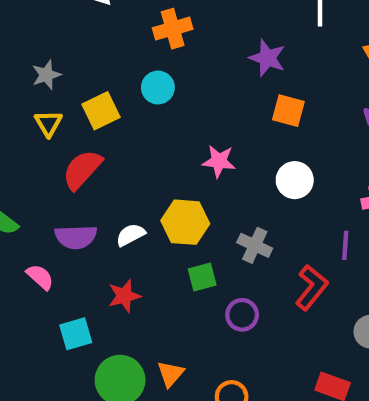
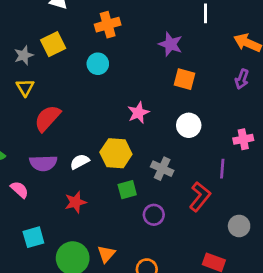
yellow square: (101, 111) -> (53, 44), moved
pink star: (219, 161) -> (138, 113), turned -30
cyan square: (76, 334) -> (33, 237), moved

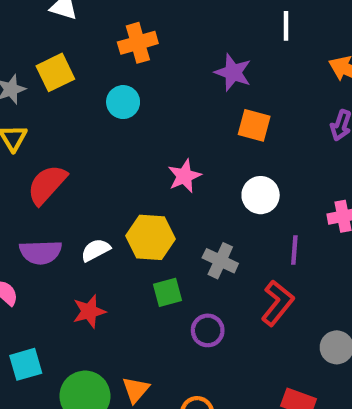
purple line: (222, 169) -> (294, 250), moved

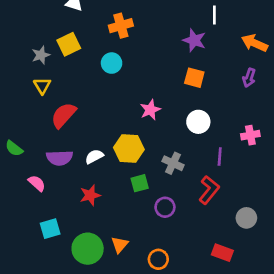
purple star: (233, 72) -> (194, 40), moved

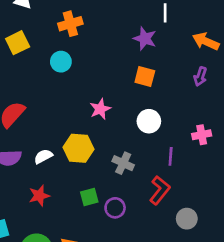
green square: (140, 183) -> (89, 197), moved
gray circle: (246, 218) -> (187, 219), moved

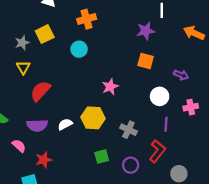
purple star: (145, 39) -> (146, 31), turned -30
purple arrow: (200, 77) -> (181, 75), moved, turned -88
white circle: (149, 121) -> (160, 96), moved
red star: (39, 196) -> (44, 160), moved
purple circle: (115, 208) -> (131, 165), moved

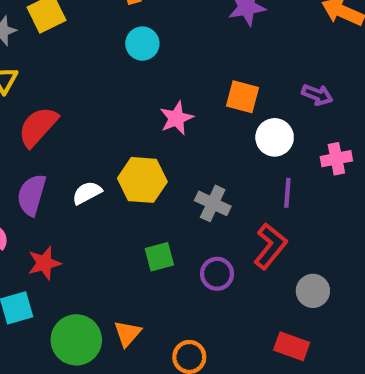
cyan circle: (79, 49) -> (142, 44), moved
orange square: (146, 61) -> (243, 97), moved
purple semicircle: (37, 125) -> (32, 195), turned 108

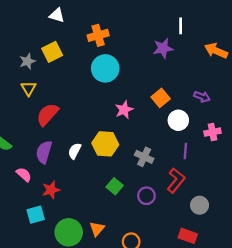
cyan circle: (142, 44) -> (105, 68), size x1.5
orange square: (243, 97) -> (161, 98), turned 36
white semicircle: (87, 193) -> (75, 151), turned -35
green square: (159, 257) -> (115, 186), turned -35

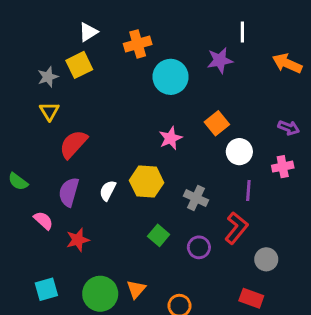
white triangle: (57, 15) -> (88, 32), moved, turned -49
cyan circle: (105, 68) -> (171, 77), moved
purple arrow: (202, 97) -> (289, 128), moved
cyan square: (36, 215) -> (46, 289), moved

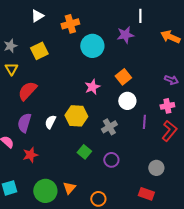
yellow square: (79, 65) -> (39, 51), moved
white circle: (239, 152) -> (127, 101), moved
gray cross: (196, 198) -> (109, 127), turned 35
red L-shape: (236, 228) -> (169, 131), moved

